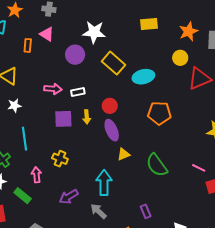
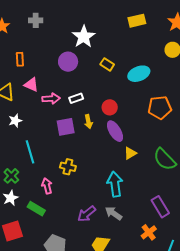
white star: (94, 32) -> (84, 37), turned -30
pink triangle: (47, 34) -> (31, 85), moved
yellow rectangle: (113, 63) -> (107, 64), size x0.6
purple arrow: (69, 197) -> (87, 214), moved
purple rectangle: (146, 211) -> (160, 207), size x1.5

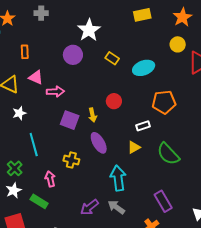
white rectangle: (76, 98) -> (143, 126), moved
purple square: (66, 127) -> (70, 120), turned 30
purple ellipse: (115, 131) -> (99, 143), moved

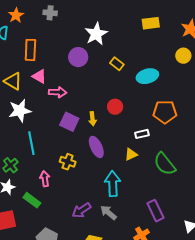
orange rectangle: (25, 52) -> (30, 50), size x1.5
white star: (19, 113) -> (20, 111), size x1.6

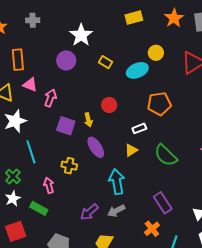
yellow circle: (183, 56) -> (156, 53), moved
pink arrow: (58, 92) -> (50, 98), turned -66
gray arrow: (108, 213) -> (116, 211), turned -60

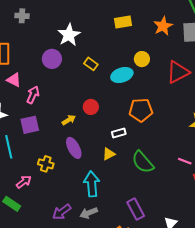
yellow arrow: (88, 120) -> (69, 120), turned -112
purple square: (66, 126) -> (30, 125), moved, turned -36
pink arrow: (49, 185) -> (24, 182), turned 63

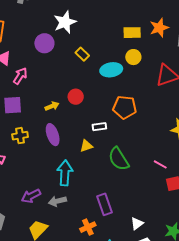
yellow rectangle: (123, 22) -> (132, 33), moved
yellow cross: (46, 164) -> (20, 136), moved, turned -35

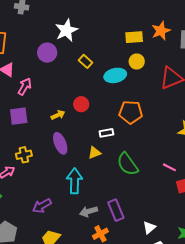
yellow cross: (20, 136) -> (24, 155), moved
gray arrow: (57, 201) -> (89, 211), moved

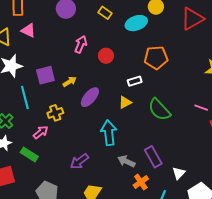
pink arrow: (25, 86) -> (81, 44), moved
yellow arrow: (58, 115) -> (70, 82), moved
purple ellipse: (60, 143) -> (90, 97), turned 70
gray arrow: (89, 211) -> (126, 161), turned 48
white triangle: (149, 228) -> (179, 173), moved

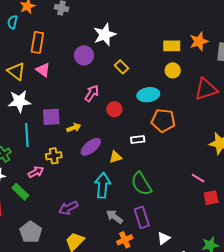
cyan ellipse: (136, 23) -> (148, 95), moved
yellow triangle: (125, 102) -> (115, 157), moved
green semicircle: (159, 110) -> (141, 184), moved

